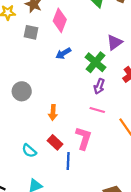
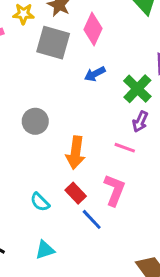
gray square: (31, 32) -> (53, 43), size x1.6
pink line: (97, 110) -> (125, 148), moved
orange arrow: (53, 112) -> (75, 153), size x1.5
blue line: (68, 161) -> (92, 219), turned -49

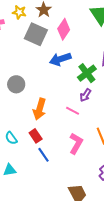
blue arrow: (95, 74) -> (60, 59), size x1.5
pink L-shape: (114, 190) -> (76, 143), moved

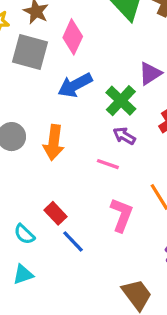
purple arrow: (85, 95) -> (124, 136), turned 96
orange arrow: (40, 109) -> (54, 143), moved
cyan semicircle: (11, 138) -> (24, 234), moved

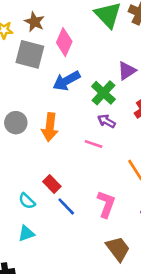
pink L-shape: (122, 215) -> (106, 204), moved

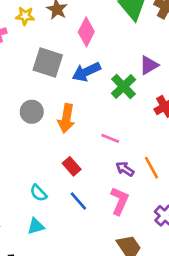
gray square: (30, 54) -> (48, 63), moved
purple arrow: (106, 121) -> (125, 169), moved
red rectangle: (52, 184) -> (72, 166), moved

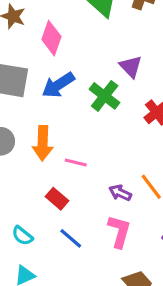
purple triangle: (149, 65) -> (131, 67), turned -36
pink line: (110, 138) -> (76, 162), moved

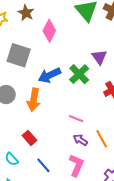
blue arrow: (58, 85) -> (49, 75), moved
pink line: (76, 162) -> (76, 119), moved
red rectangle: (57, 199) -> (30, 138), moved

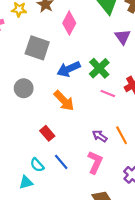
purple triangle: (99, 57) -> (123, 37), moved
orange arrow: (34, 100) -> (64, 101), moved, turned -55
pink line: (76, 119) -> (108, 94), moved
cyan semicircle: (12, 159) -> (37, 165), moved

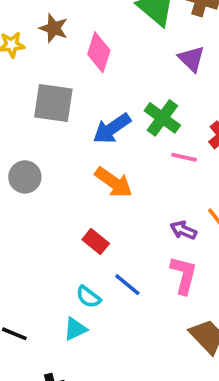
gray circle: (24, 88) -> (25, 177), moved

